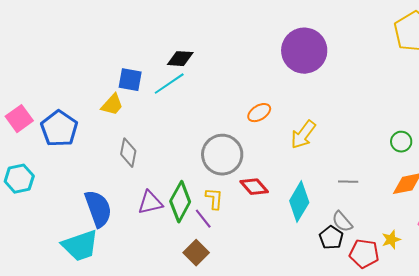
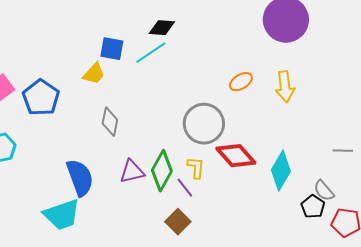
yellow arrow: (303, 135) -> (285, 87), moved, turned -44
gray line: (348, 182) -> (343, 151), moved
red diamond: (254, 187) -> (236, 156), size x1.4

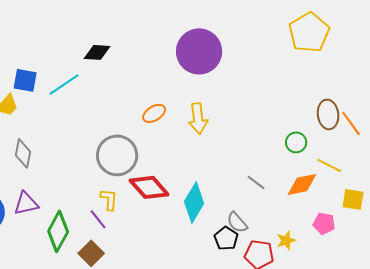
black diamond: (162, 28) -> (97, 52), moved
gray line: (343, 151) -> (256, 182), turned 36
green diamond: (162, 171) -> (58, 231), moved
purple triangle: (132, 172) -> (26, 203), moved

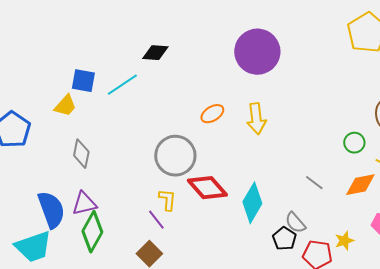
green diamond: (58, 231) -> (92, 232), moved

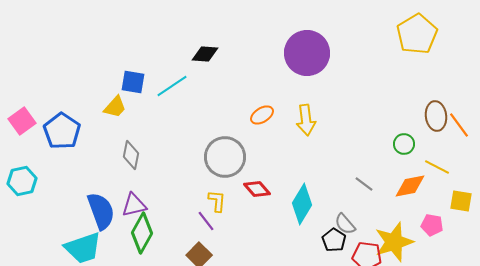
red diamond: (207, 188) -> (257, 189), size x0.7
yellow star: (344, 241) -> (394, 242), size x2.0

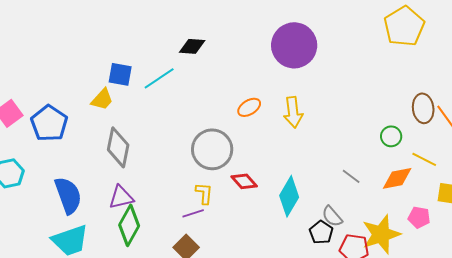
gray diamond: (131, 155) -> (118, 147), size x1.4
blue semicircle: (101, 211) -> (68, 195), moved
purple line: (206, 221) -> (193, 213), turned -70

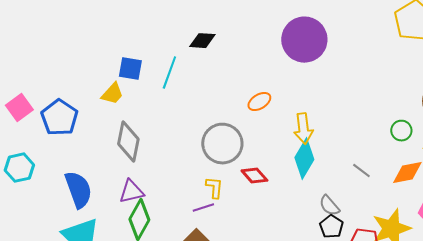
cyan line: (159, 78) -> (169, 73), turned -36
yellow arrow: (293, 112) -> (303, 129), moved
cyan diamond: (289, 196) -> (304, 159), moved
gray semicircle: (332, 216) -> (329, 206), moved

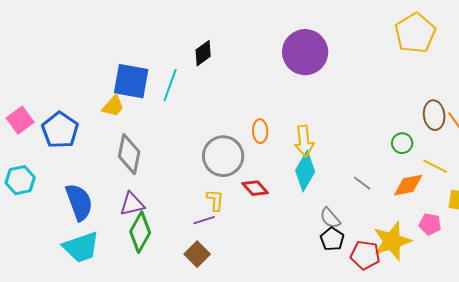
black diamond: (202, 41) -> (203, 53), turned -40
blue square: (130, 69) -> (131, 81), size x1.5
orange ellipse: (259, 102) -> (260, 131), moved, turned -60

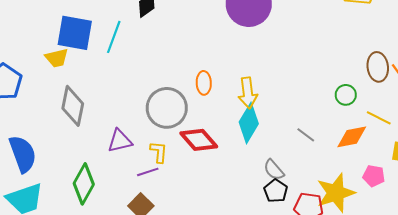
yellow trapezoid: (113, 106) -> (57, 58), turned 35
red diamond: (255, 188) -> (199, 140), size x1.4
purple triangle: (132, 204) -> (120, 141), moved

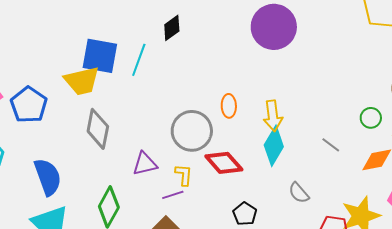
yellow trapezoid: (57, 58) -> (82, 81), size x1.5
gray line: (306, 135) -> (331, 145), moved
black pentagon: (276, 191) -> (245, 214), moved

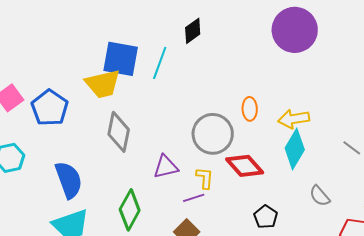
yellow arrow: (273, 116) -> (294, 119), turned 88

